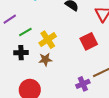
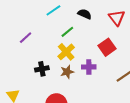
green line: (25, 32) -> (67, 32), moved
purple cross: (83, 84) -> (89, 67), moved, turned 32

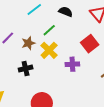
brown star: (67, 72) -> (28, 43), moved

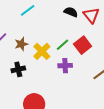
black semicircle: (66, 12) -> (71, 12), moved
green line: (49, 30) -> (62, 45), moved

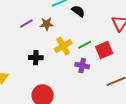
black semicircle: (71, 12) -> (78, 11), moved
brown star: (21, 44) -> (47, 24), moved

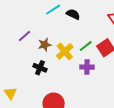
brown star: (47, 24) -> (45, 45), moved
black cross: (36, 58) -> (40, 68), turned 32

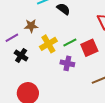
purple line: (24, 36) -> (12, 38), moved
brown star: (45, 45) -> (31, 26), moved

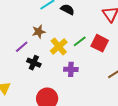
red square: (89, 48) -> (100, 43), turned -30
purple cross: (67, 63) -> (71, 69), moved

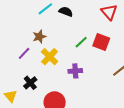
yellow cross: (59, 46) -> (50, 57), moved
black cross: (34, 63) -> (30, 83), moved, turned 32

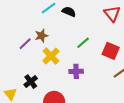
red square: (101, 42) -> (111, 51), moved
purple line: (24, 53) -> (25, 44), moved

